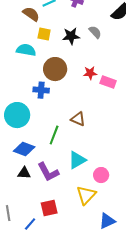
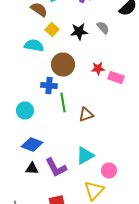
yellow square: (44, 34) -> (52, 30), turned 32
cyan circle: (17, 115) -> (25, 110), size x0.7
brown triangle: (78, 119) -> (86, 114), turned -42
green line: (54, 135) -> (63, 102), moved, turned -30

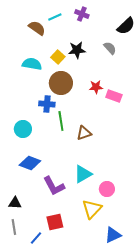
gray semicircle: (103, 28) -> (110, 48), moved
yellow square: (52, 30) -> (58, 57), moved
black triangle: (32, 168) -> (15, 203), moved

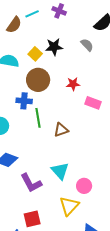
brown semicircle: (37, 28) -> (14, 25), turned 90
pink rectangle: (114, 96) -> (93, 103), moved
cyan triangle: (83, 174) -> (60, 171), turned -42

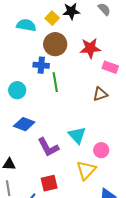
red star: (73, 84) -> (90, 48), size x1.5
brown triangle: (61, 130) -> (100, 94), moved

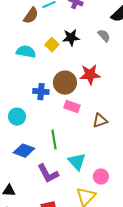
brown circle: (55, 44) -> (65, 83), moved
pink rectangle: (110, 67) -> (72, 107), moved
green line: (55, 82) -> (54, 140), moved

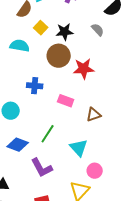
yellow square: (52, 45) -> (41, 28), moved
brown circle: (65, 83) -> (59, 56), moved
green line: (54, 140) -> (48, 134), turned 42
cyan triangle: (77, 162) -> (79, 148), moved

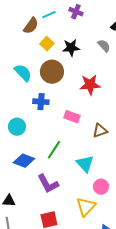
cyan semicircle: (20, 46) -> (23, 73), moved, turned 36
brown circle: (59, 56) -> (52, 72), moved

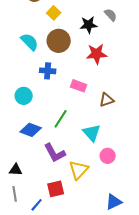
black star: (71, 48) -> (89, 25), moved
yellow triangle: (86, 207) -> (79, 170), moved

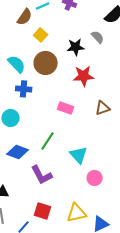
blue cross: (48, 71) -> (24, 89), moved
brown triangle: (107, 100) -> (103, 108), moved
yellow triangle: (79, 170) -> (77, 213), moved, turned 35
red square: (56, 189) -> (43, 211), turned 30

